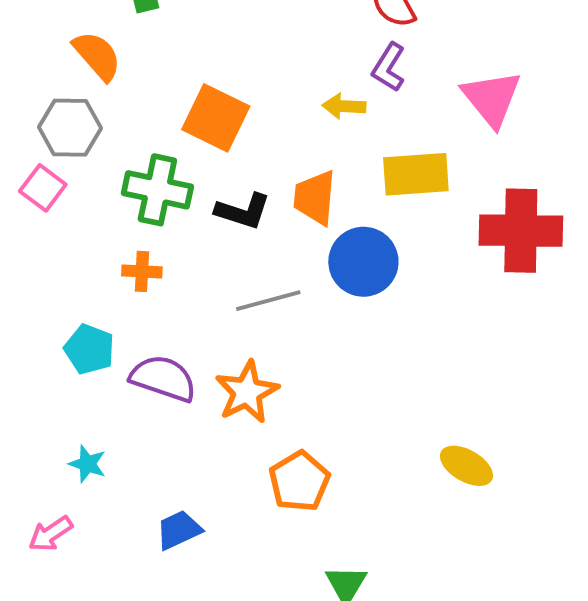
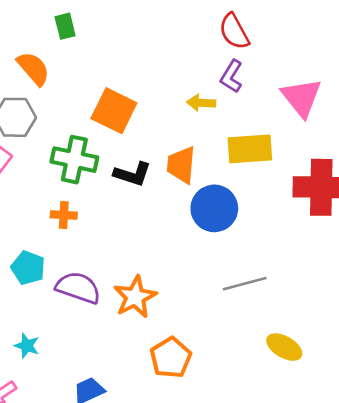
gray line: (268, 301) -> (245, 284), moved

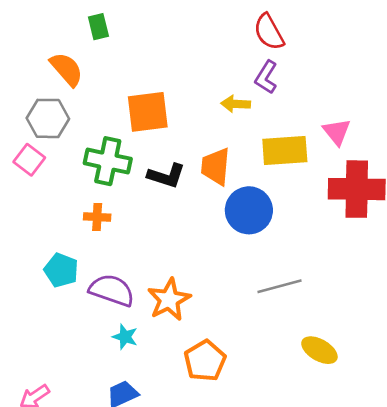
pink triangle: (301, 97) -> (337, 132), moved, size x0.7
orange square: (114, 111) -> (148, 112), turned -33
cyan star: (27, 346) -> (125, 337), moved

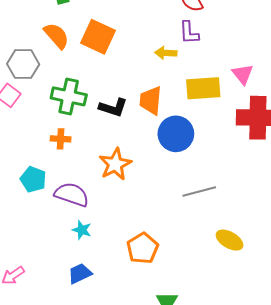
orange semicircle: (67, 69) -> (57, 36), moved
purple L-shape: (266, 77) -> (189, 33), turned -35
orange square: (148, 112) -> (98, 37), moved, turned 32
orange star: (169, 300) -> (115, 164), moved

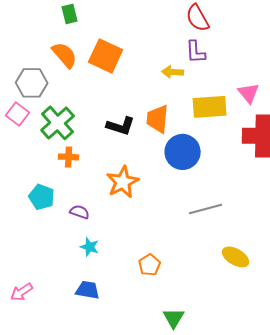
green cross: (69, 96) -> (58, 123), moved, turned 36
purple semicircle: (72, 195) -> (80, 212), size x0.6
orange pentagon: (143, 248) -> (150, 265), size x0.7
blue trapezoid: (80, 273) -> (88, 290), turned 35

